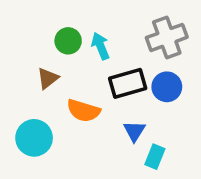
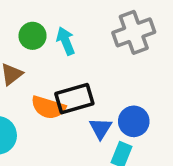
black rectangle: (128, 83) -> (74, 99), moved
blue circle: (167, 87) -> (134, 121), moved

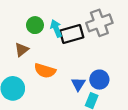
black rectangle: (74, 99) -> (72, 34), moved

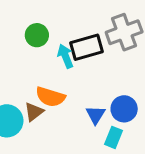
cyan arrow: (56, 28) -> (65, 56), moved
brown triangle: (22, 50) -> (34, 112), moved

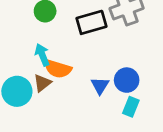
cyan arrow: (65, 56) -> (42, 55), moved
cyan rectangle: (114, 137) -> (131, 107), moved

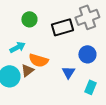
cyan arrow: (42, 55) -> (17, 47), moved, turned 84
blue circle: (127, 80) -> (87, 54), moved

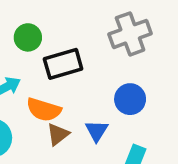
black rectangle: (62, 27) -> (63, 64), moved
brown triangle: (27, 70) -> (58, 134), moved

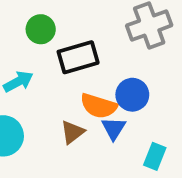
blue circle: (130, 99) -> (132, 95), moved
orange semicircle: (44, 110) -> (99, 106), moved

